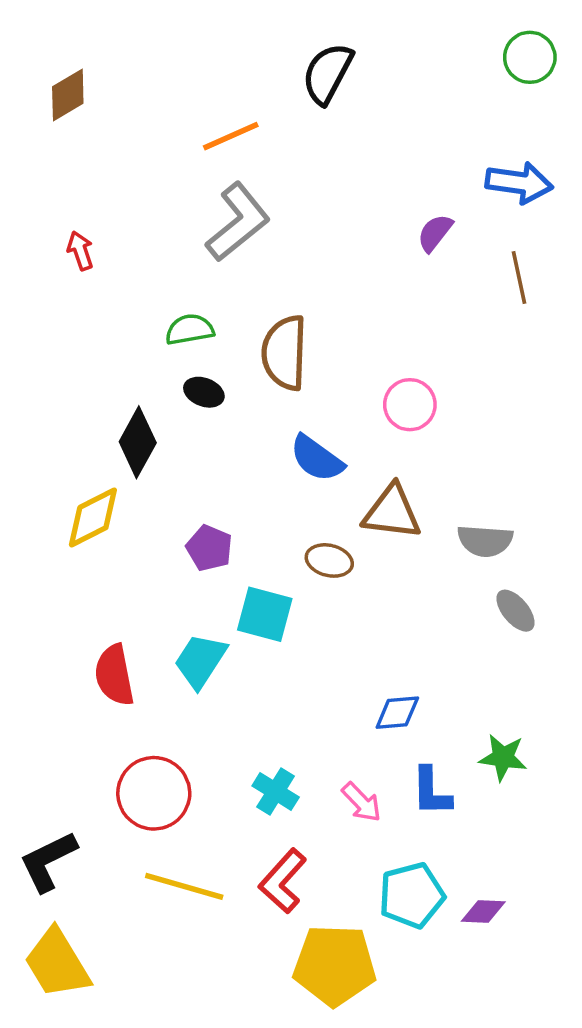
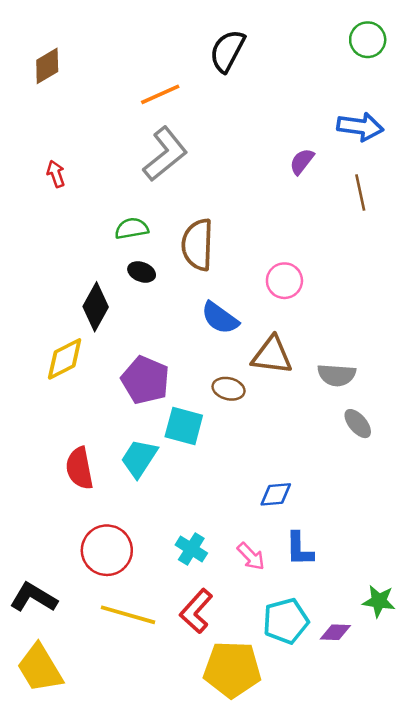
purple pentagon: (209, 548) -> (145, 380), size x1.5
green star: (503, 757) -> (379, 601), moved
black L-shape: (48, 861) -> (34, 597), turned 57

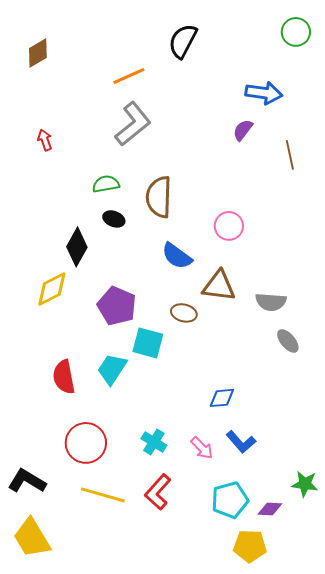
blue arrow: (360, 127) -> (264, 93), moved
blue L-shape: (299, 549) -> (241, 442), turned -40
yellow pentagon: (232, 669) -> (250, 546), moved, size x0.7

